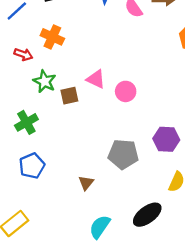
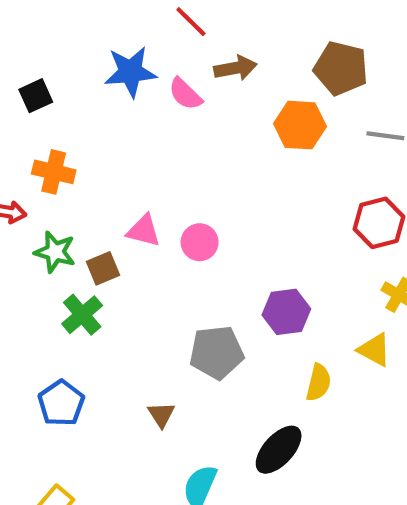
green cross: (26, 122) -> (82, 315), moved

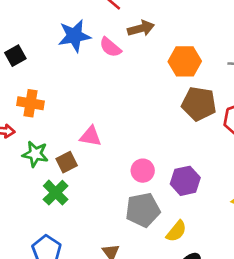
brown pentagon: (341, 68) -> (199, 104), moved
pink circle: (200, 242) -> (143, 171), moved
yellow semicircle: (318, 383) -> (176, 231), moved, turned 30

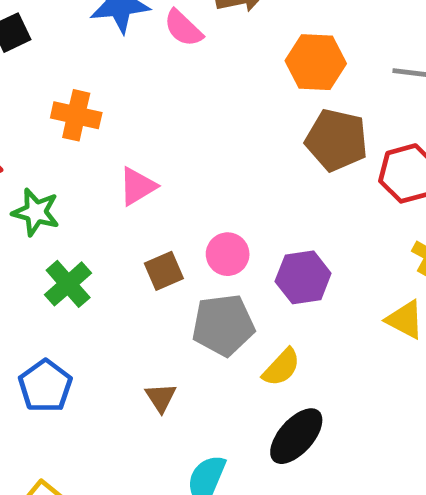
orange cross: (30, 103) -> (76, 115), moved
pink triangle: (91, 136) -> (137, 186), turned -45
brown square: (67, 162) -> (164, 271), moved

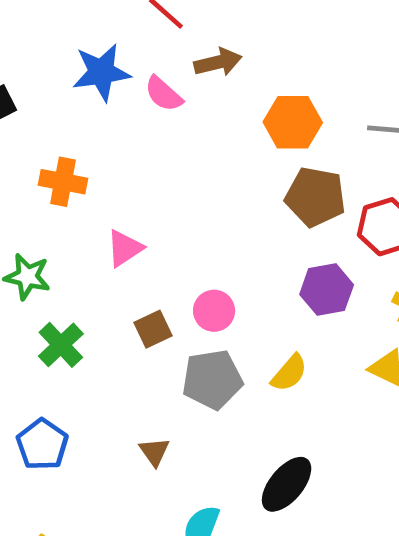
purple hexagon: (303, 277) -> (327, 290), moved
yellow semicircle: (281, 367) -> (289, 373), moved

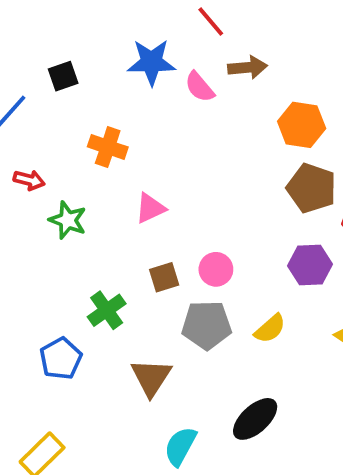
green cross: (61, 345) -> (107, 310), moved
brown triangle: (154, 452) -> (151, 377), size x1.6

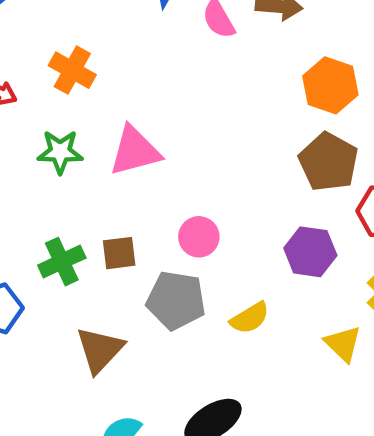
orange cross: (108, 147) -> (72, 70), moved
pink triangle: (150, 208) -> (135, 151), size x1.4
green star: (68, 220) -> (60, 152), moved, turned -30
brown square: (164, 277) -> (119, 253), moved

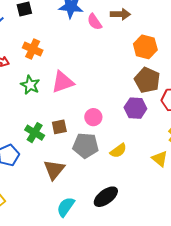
green star: (60, 152) -> (30, 85), turned 30
purple hexagon: (310, 252) -> (135, 108), moved
green cross: (62, 262) -> (35, 133), turned -30

